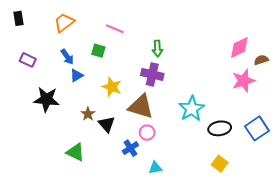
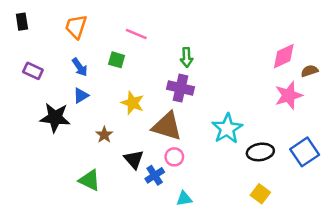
orange trapezoid: (64, 23) -> (76, 27), turned -35
blue triangle: (77, 75) -> (81, 95), moved
black triangle: (107, 124) -> (134, 159), moved

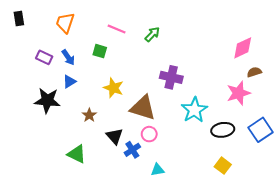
green arrow: (187, 57) -> (152, 34), moved, turned -133
purple rectangle: (33, 71) -> (44, 57), moved
brown semicircle: (310, 71) -> (254, 72), moved
purple cross: (180, 88) -> (171, 77), moved
pink star: (289, 95) -> (238, 93), moved

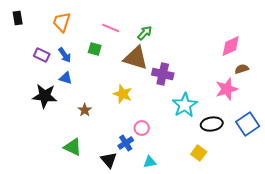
blue triangle: (69, 82) -> (66, 78), turned 48
yellow star: (113, 88) -> (123, 94), moved
brown triangle: (143, 108) -> (136, 58), moved
black triangle: (115, 136) -> (109, 160), moved
yellow square: (223, 166) -> (199, 153), moved

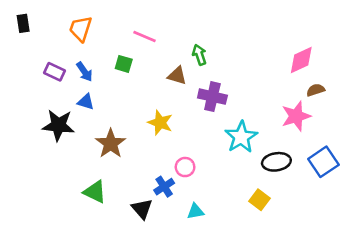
green arrow: (145, 33) -> (199, 55), moved, turned -63
brown triangle: (136, 58) -> (177, 76), size x0.6
brown star: (85, 110) -> (111, 144), size x1.6

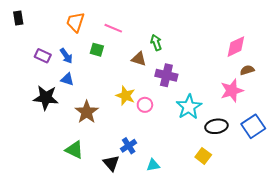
orange trapezoid: (81, 29) -> (75, 22), moved
pink circle: (185, 167) -> (145, 105), moved

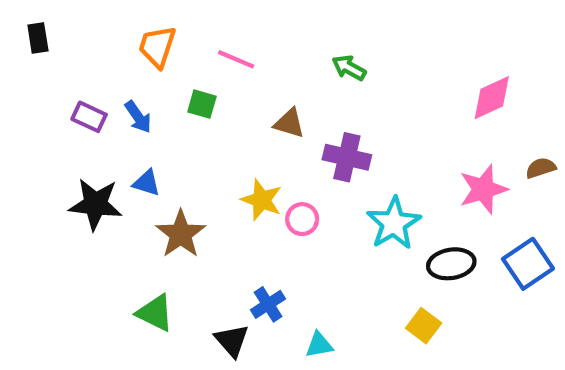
green arrow: (156, 43) -> (349, 68), moved, turned -42
brown semicircle: (247, 70) -> (541, 168), moved
blue triangle: (67, 79) -> (147, 183), moved

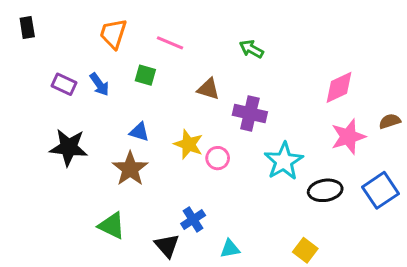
pink diamond: (492, 98) -> (339, 87), moved
blue triangle: (147, 183) -> (139, 132), moved
yellow square: (424, 326) -> (305, 250), moved

